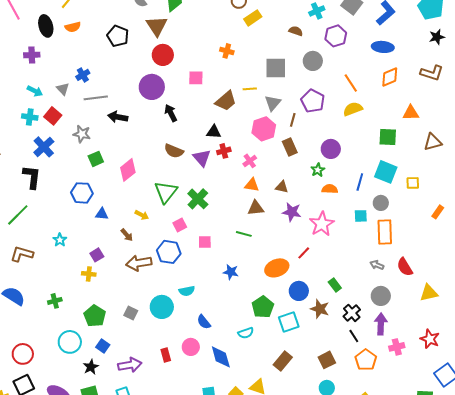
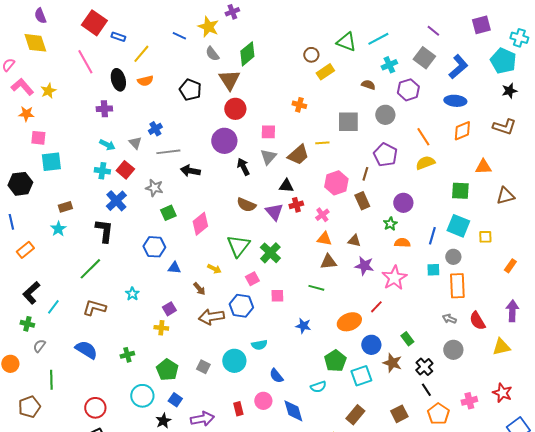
gray triangle: (273, 103) -> (268, 157), moved
purple arrow: (381, 324) -> (512, 311), moved

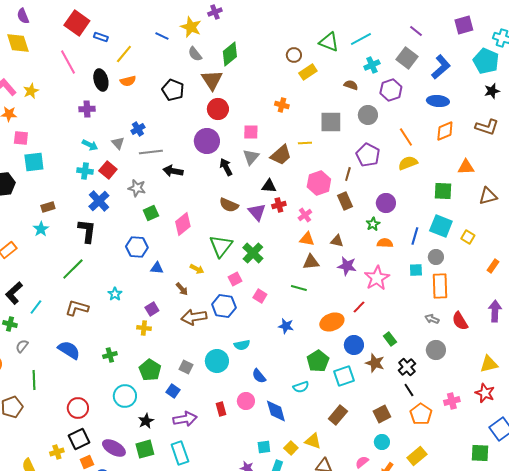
yellow square: (485, 237) -> (468, 237), turned 32
pink square: (277, 296) -> (260, 296), turned 32
yellow triangle: (501, 347) -> (489, 364), moved
blue square: (175, 400) -> (173, 391), moved

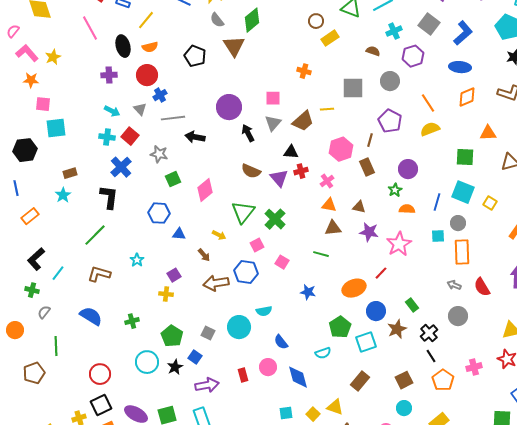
red circle: (218, 109) -> (147, 75), moved
brown star: (375, 363) -> (397, 329), turned 30
black star: (146, 421) -> (175, 367), moved

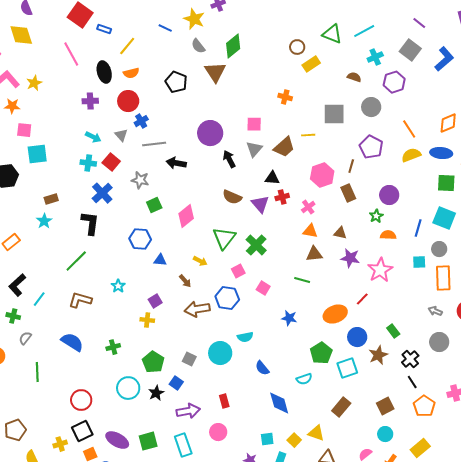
blue ellipse: (460, 67) -> (441, 153), moved
pink circle: (268, 367) -> (218, 432), moved
brown pentagon: (34, 373) -> (15, 430), moved

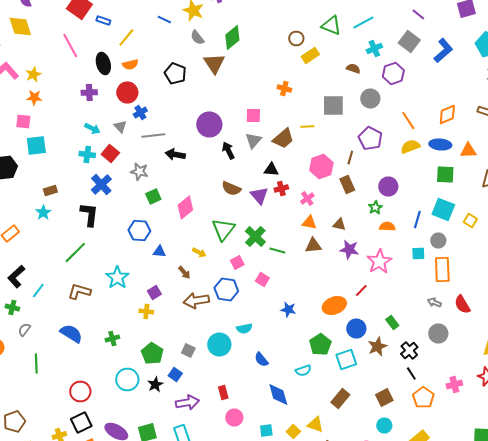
orange star: (12, 106) -> (34, 98), moved
green line: (302, 280) -> (277, 250), moved
cyan star: (118, 286) -> (117, 278), size x1.6
pink circle: (218, 432) -> (234, 418), moved

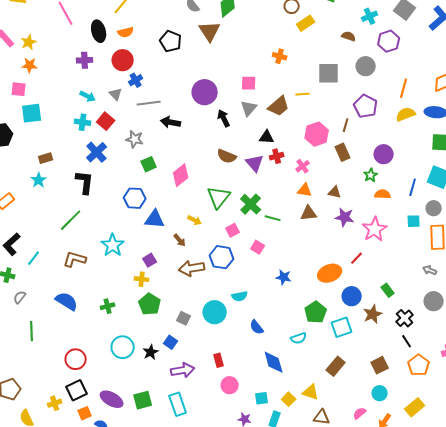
orange line: (408, 120) -> (404, 88), turned 48
blue triangle: (159, 252) -> (155, 219), size x1.5
green pentagon: (152, 354) -> (150, 304), moved

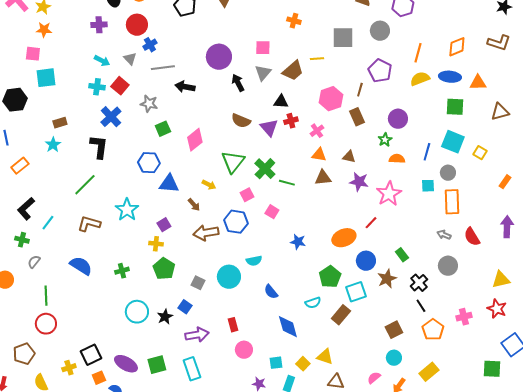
red circle: (76, 359) -> (46, 324), moved
brown rectangle: (336, 366) -> (341, 315), moved

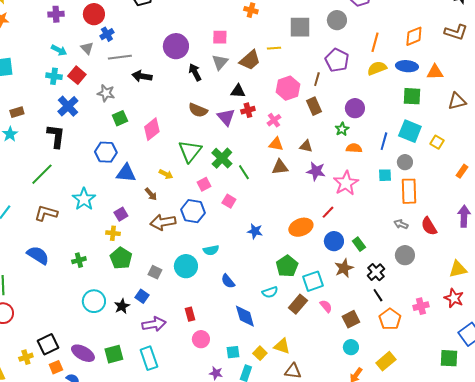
green line: (287, 183) -> (244, 172), turned 42
blue circle: (366, 261) -> (334, 241), moved
pink semicircle: (374, 378) -> (326, 306), moved, turned 88

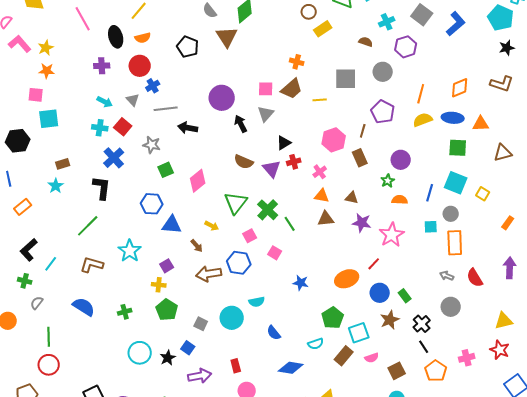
brown trapezoid: (250, 60) -> (292, 89), moved
black triangle: (238, 91) -> (284, 143), turned -35
pink semicircle: (326, 306) -> (372, 358), turned 112
blue diamond: (245, 316) -> (291, 368), turned -65

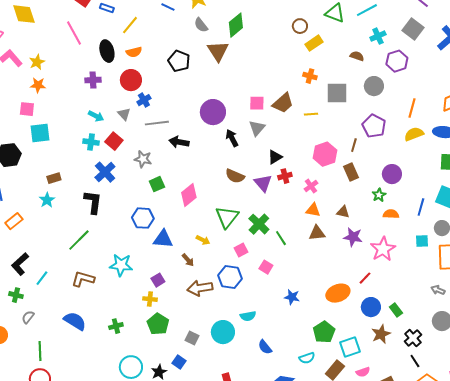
orange cross: (297, 62) -> (310, 76), moved
cyan star: (130, 251) -> (121, 265), turned -30

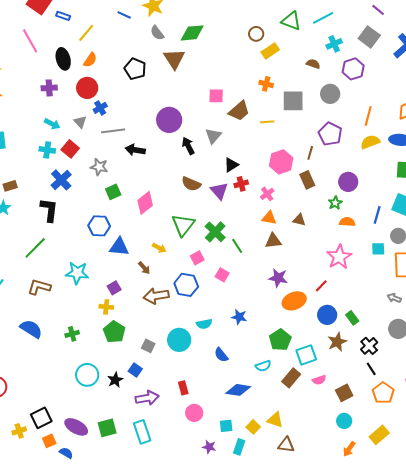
green diamond: (236, 25) -> (192, 33), turned 35
orange semicircle: (134, 52) -> (90, 60), turned -42
pink square: (257, 103) -> (216, 96), moved
purple star: (353, 237) -> (278, 278), moved
blue star: (292, 297) -> (239, 317), moved

